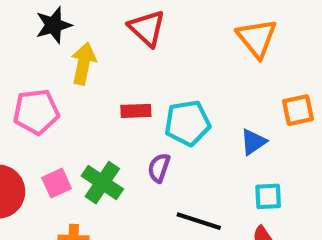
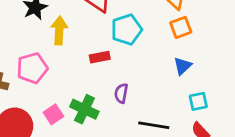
orange square: (298, 110) -> (181, 27), moved
cyan pentagon: (187, 123) -> (127, 30), moved

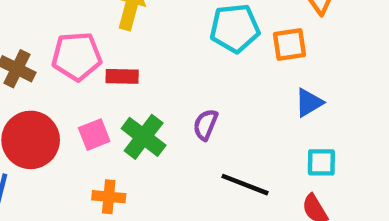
orange square: (181, 27) -> (290, 45), moved
red rectangle: (100, 57) -> (122, 76), moved

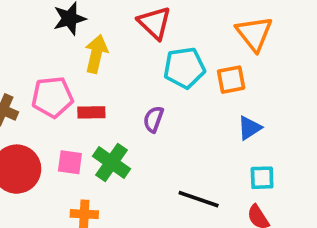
purple semicircle: (205, 125) -> (153, 119), moved
pink square: (94, 135) -> (70, 162), turned 32

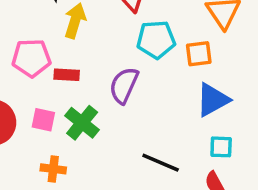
purple semicircle: (153, 119) -> (124, 85), size x1.5
blue triangle: (249, 128) -> (213, 100), size x1.5

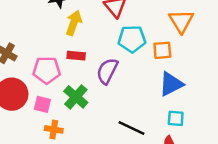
pink pentagon: (31, 58) -> (47, 70), moved
red rectangle: (67, 75) -> (76, 56), moved
pink square: (43, 120) -> (42, 104), moved

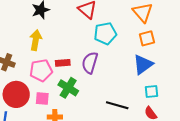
yellow arrow: (74, 23) -> (36, 40), moved
orange square: (162, 50) -> (147, 38), moved
red rectangle: (76, 56) -> (63, 63), moved

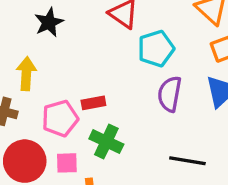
yellow arrow: (36, 40) -> (26, 74), moved
purple semicircle: (90, 63) -> (170, 94), moved

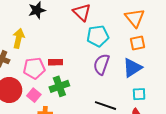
green cross: (106, 142) -> (59, 86), turned 36
pink square: (67, 163) -> (34, 95), turned 32

